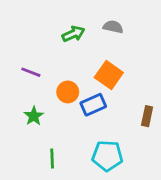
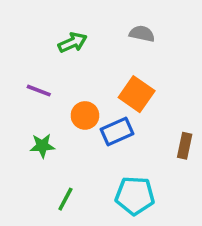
green arrow: (73, 34) -> (73, 43), moved
green star: (34, 116) -> (42, 146), turned 30
green line: (52, 159) -> (65, 199), turned 30

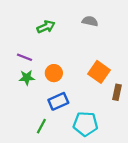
orange square: (137, 94) -> (99, 72), moved
blue rectangle: (117, 131) -> (58, 101), moved
green star: (42, 146) -> (27, 78), moved

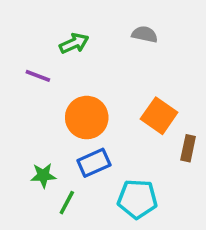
purple line: (24, 57) -> (38, 76), moved
orange circle: (54, 73) -> (87, 118), size x1.5
green star: (27, 78) -> (43, 175), moved

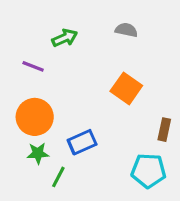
orange square: (159, 116) -> (126, 88), moved
orange circle: (87, 118) -> (35, 117), moved
cyan pentagon: (137, 199) -> (148, 171), moved

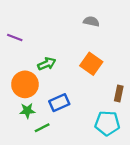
green arrow: (65, 38) -> (47, 64), moved
purple line: (33, 66) -> (15, 38), moved
green line: (58, 177) -> (42, 128), turned 35

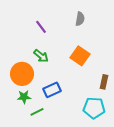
gray semicircle: (91, 22) -> (80, 19), turned 88
purple line: (15, 38) -> (41, 27), moved, turned 32
green arrow: (47, 64) -> (41, 56), turned 63

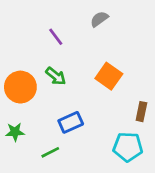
gray semicircle: (80, 19) -> (99, 19), moved, turned -136
orange circle: (22, 74) -> (20, 87), moved
green star: (24, 97) -> (15, 132), moved

